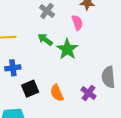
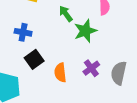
black square: (30, 89) -> (34, 59), turned -30
purple cross: (89, 93) -> (91, 68), moved

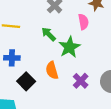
orange semicircle: (60, 73) -> (52, 70), moved

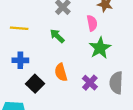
green star: (69, 47) -> (100, 48), moved

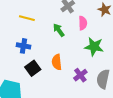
pink semicircle: (92, 23) -> (83, 23), moved
green star: (100, 48) -> (94, 47), turned 30

